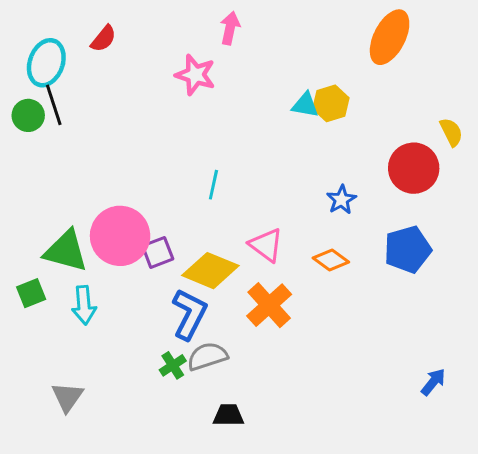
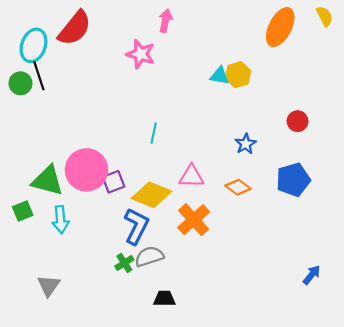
red semicircle: (103, 39) -> (75, 28), size x1.8
yellow semicircle: (451, 132) -> (325, 16), moved
red circle: (414, 168) -> (298, 121), size x0.6
pink triangle: (266, 245) -> (191, 176), turned -36

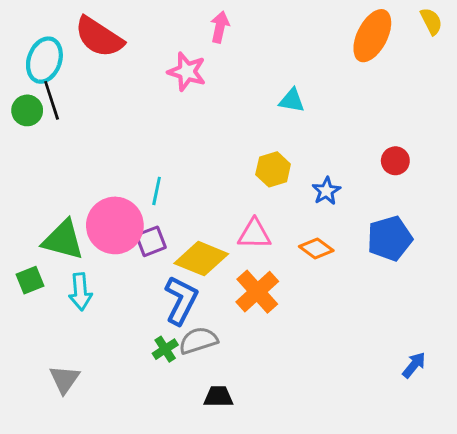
red semicircle: (75, 28) -> (99, 37), turned 84
yellow hexagon: (238, 75) -> (273, 169), moved
cyan line: (154, 133) -> (157, 191), moved

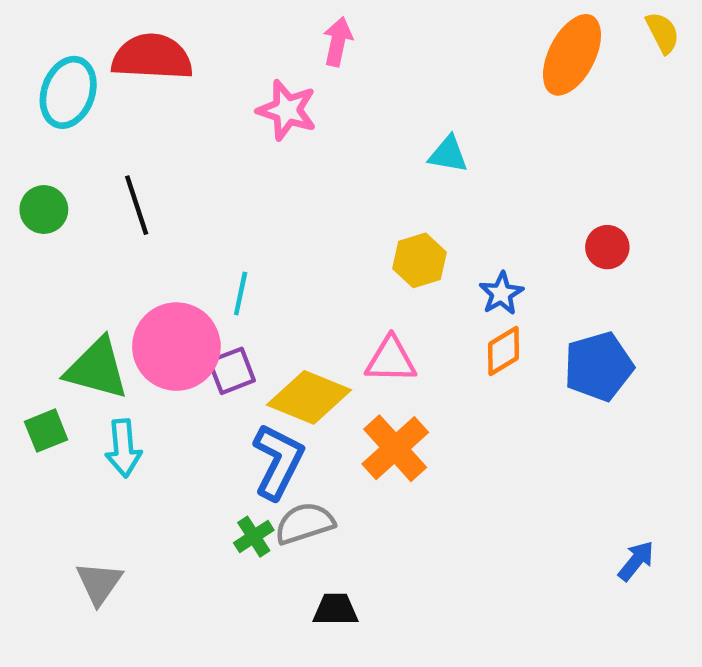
red semicircle: (99, 37) -> (152, 57), turned 150
black line: (52, 100) -> (137, 205), moved
green circle: (27, 110) -> (44, 210), moved
orange diamond: (316, 248) -> (503, 351), moved, turned -68

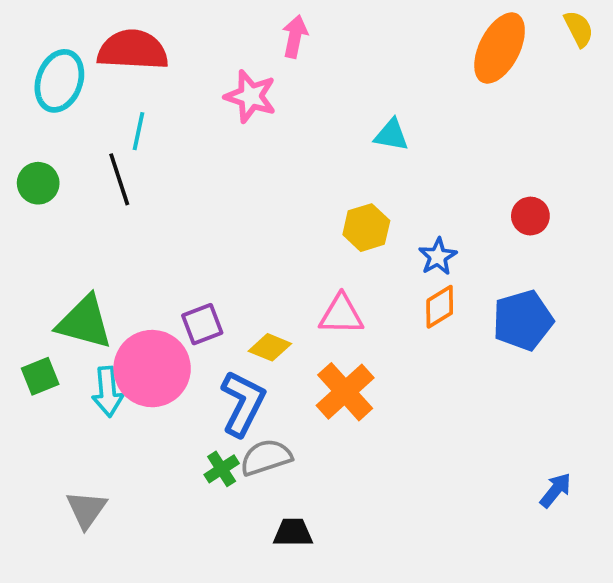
cyan line: (241, 294) -> (139, 131), moved
pink circle: (176, 347) -> (152, 369), moved
yellow diamond: (309, 397) -> (270, 347), size x0.6

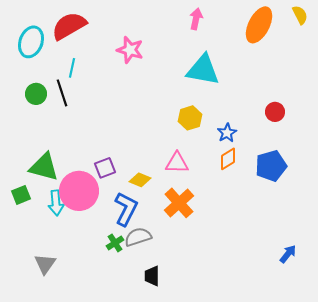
pink arrow: (295, 36) -> (196, 19), moved
red semicircle: (133, 50) -> (69, 26), turned -33
cyan triangle: (391, 135) -> (203, 70), size x1.8
green circle: (38, 183) -> (36, 94), moved
black trapezoid: (293, 533) -> (152, 276), turned -90

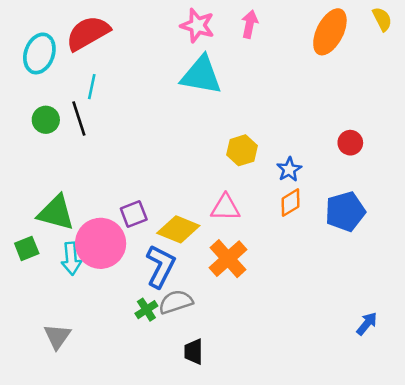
pink star: (130, 50) -> (197, 25), moved
cyan triangle: (203, 70) -> (201, 75), moved
yellow diamond: (140, 180) -> (178, 229), size x1.5

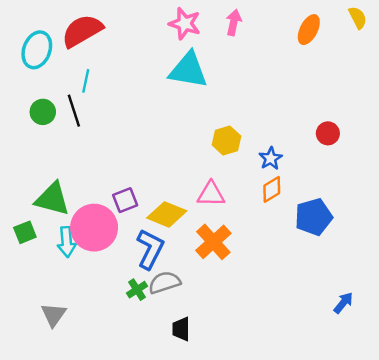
orange ellipse: (330, 32) -> (309, 30), size x0.7
blue pentagon: (345, 211) -> (314, 217), moved

